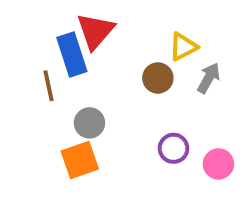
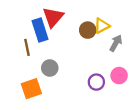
brown circle: (158, 78) -> (88, 30), moved
orange square: (80, 160) -> (31, 89), moved
pink circle: (218, 164) -> (119, 76), moved

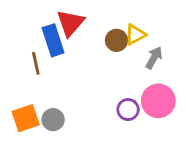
gray circle: (50, 68) -> (53, 120), moved
pink circle: (119, 76) -> (158, 101), size x1.5
orange square: (31, 89) -> (26, 118), moved

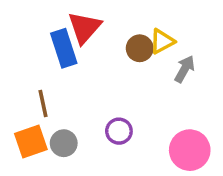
brown line: (36, 63) -> (43, 104), moved
pink circle: (158, 101) -> (190, 150), moved
purple circle: (128, 110) -> (119, 131), moved

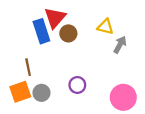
yellow triangle: (162, 41) -> (105, 27), turned 42
brown circle: (140, 48) -> (68, 33), moved

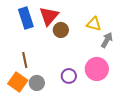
blue rectangle: (41, 31) -> (26, 18), moved
orange square: (20, 92) -> (18, 82), turned -36
pink circle: (123, 97) -> (97, 69), moved

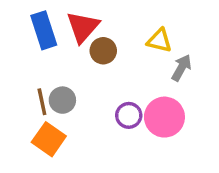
purple circle: (69, 76) -> (129, 115), moved
orange square: (18, 82) -> (49, 139), moved
gray circle: (37, 83) -> (62, 100), moved

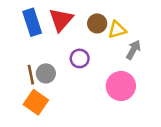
yellow triangle: (159, 41) -> (117, 30), turned -30
brown circle: (103, 51) -> (97, 23), moved
purple circle: (129, 115) -> (80, 58), moved

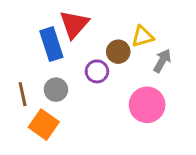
blue rectangle: (32, 22) -> (51, 44), moved
brown circle: (97, 23) -> (118, 52), moved
brown line: (31, 75) -> (23, 94), moved

